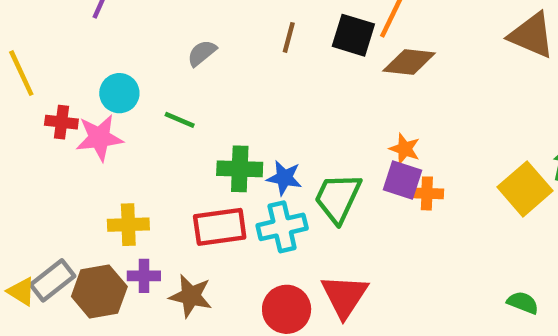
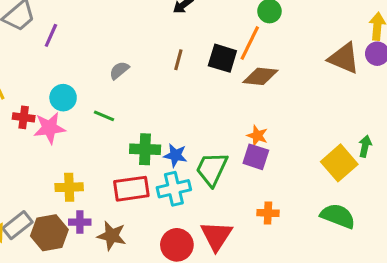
orange cross: (427, 193) -> (268, 213), moved
green semicircle: (523, 303) -> (338, 216), moved, size x1.6

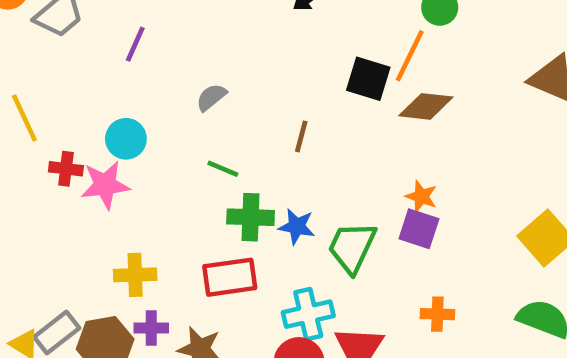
purple line: (51, 35) -> (135, 44), moved
brown line: (178, 60) -> (301, 136), moved
green line: (104, 116) -> (223, 169), moved
cyan cross: (174, 189) -> (308, 314), moved

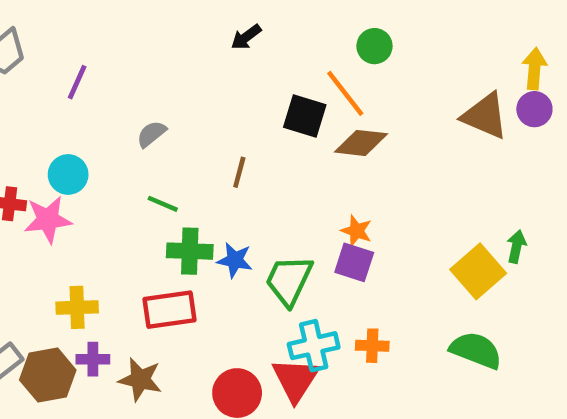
orange line: (410, 56) -> (345, 93), turned -64
cyan cross: (308, 314) -> (314, 346), moved

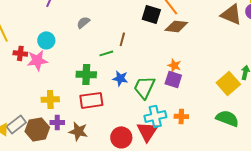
green line: (163, 204) -> (106, 53), moved, turned -40
green cross: (190, 251) -> (86, 74), moved

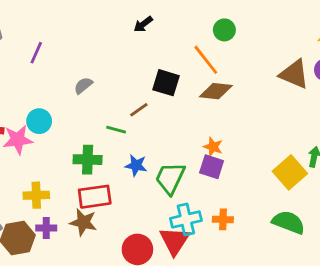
black square: (151, 14) -> (166, 83), moved
brown line: (122, 39) -> (139, 110), turned 40
cyan circle: (46, 40) -> (39, 121), moved
green line: (106, 53) -> (116, 130), turned 32
brown star: (78, 131) -> (83, 222), moved

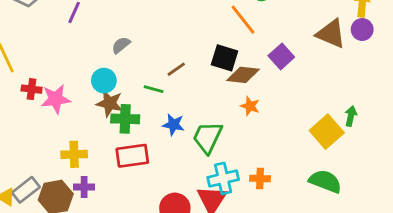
black square: (166, 83) -> (225, 58), moved
brown diamond: (216, 91) -> (243, 75), moved
cyan circle: (39, 121) -> (104, 81), moved
purple square: (212, 167) -> (281, 56), moved, turned 30
brown star: (83, 222) -> (110, 103), moved

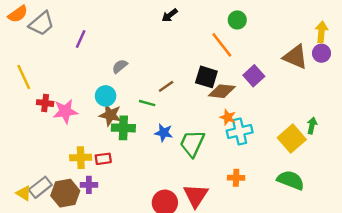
red rectangle: (132, 156) -> (103, 159), moved, size x0.6
cyan cross: (223, 178) -> (240, 131), moved

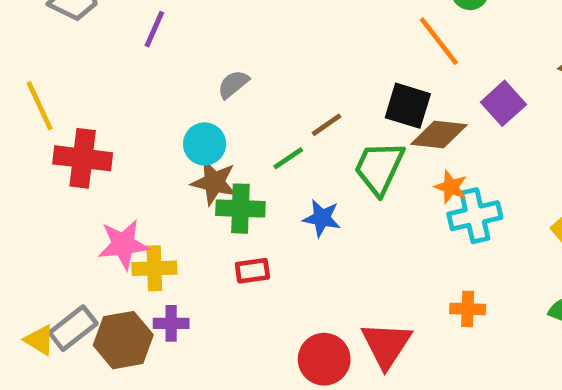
red cross: (45, 103) -> (83, 158), size x1.6
green line: (147, 103) -> (288, 158), turned -49
pink star: (65, 111) -> (123, 244), moved
green trapezoid: (192, 143) -> (379, 168), moved
red rectangle: (103, 159) -> (252, 271), moved

